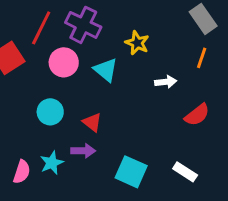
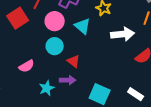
white arrow: (166, 82) -> (123, 34), size x1.6
cyan circle: (50, 112) -> (55, 46), moved
pink semicircle: (22, 172) -> (27, 66), moved, turned 42

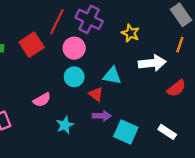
cyan triangle: (83, 26) -> (112, 76), moved, turned -30
purple arrow: (68, 80) -> (102, 116), moved

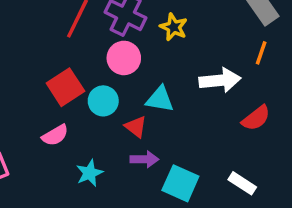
yellow star: (130, 33) -> (174, 27), moved
red square: (32, 45) -> (65, 87), moved
pink circle: (74, 48) -> (124, 58), moved

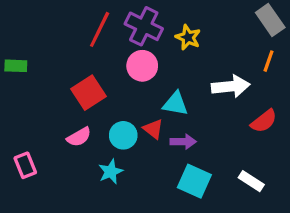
cyan circle: (103, 101) -> (123, 135), moved
purple arrow: (144, 159) -> (183, 142), moved

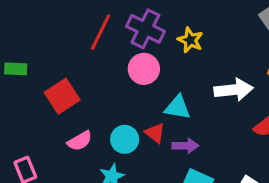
red square: (88, 93) -> (62, 96), moved

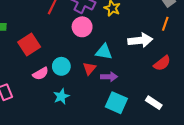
red triangle: (155, 133) -> (89, 68), turned 32
cyan circle: (125, 139) -> (61, 66), moved

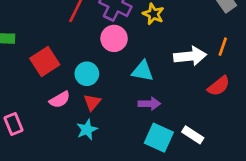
orange line: (165, 24) -> (223, 47), moved
cyan circle: (61, 66) -> (87, 74), moved
red triangle: (89, 68) -> (92, 102), moved
white rectangle: (154, 103) -> (193, 135), moved

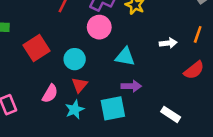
white arrow: (190, 56) -> (168, 43), size x0.6
pink semicircle: (60, 100) -> (50, 94), moved, turned -30
cyan square: (159, 138) -> (113, 108), moved, turned -35

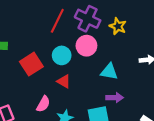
cyan circle: (75, 59) -> (62, 55), moved
red triangle: (80, 85) -> (64, 81), moved, turned -40

